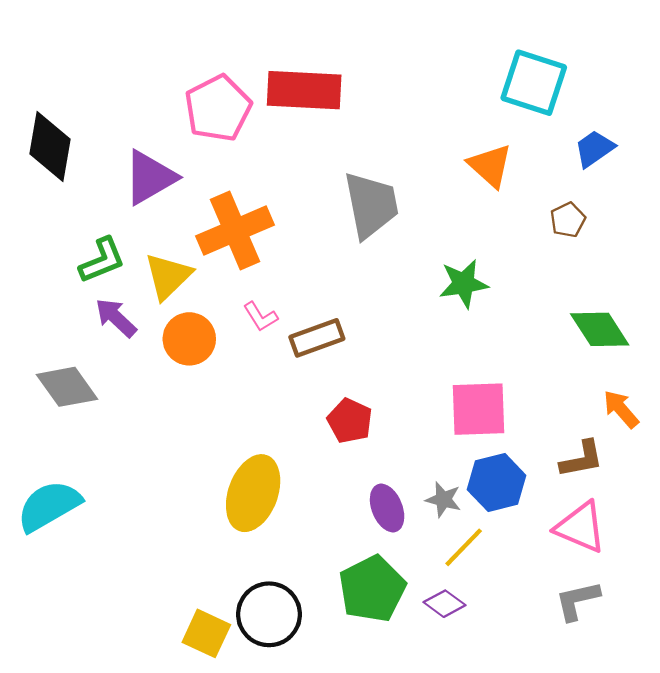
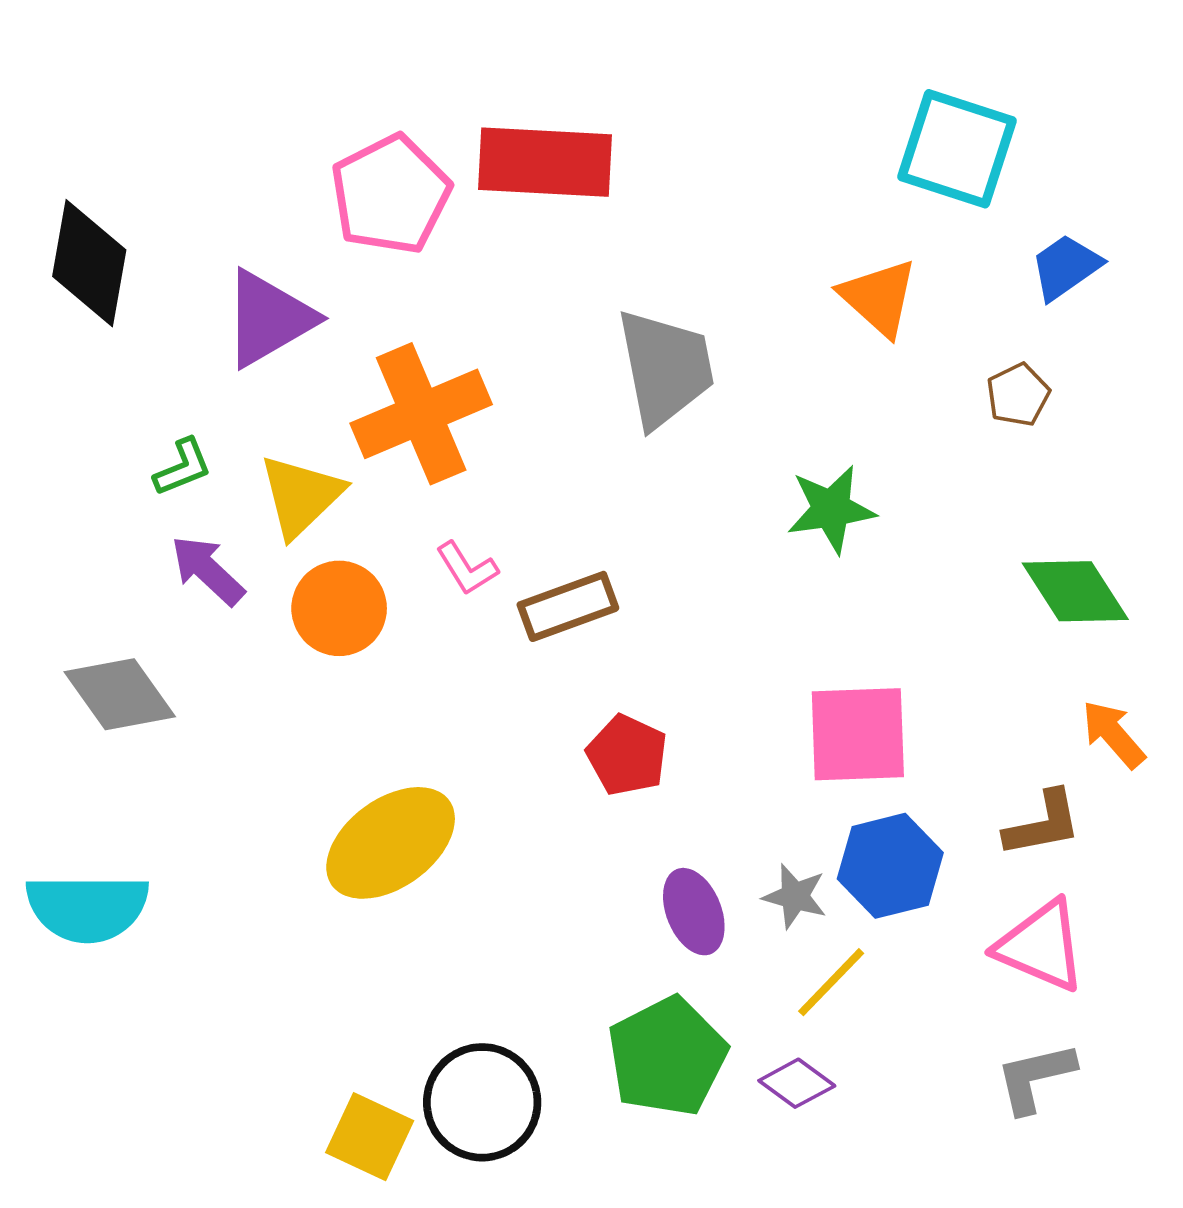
green L-shape: (102, 260) -> (183, 467), size x0.7
yellow ellipse: (253, 493) -> (391, 843), moved, turned 34
cyan semicircle: (49, 506) -> (87, 908), turned -150

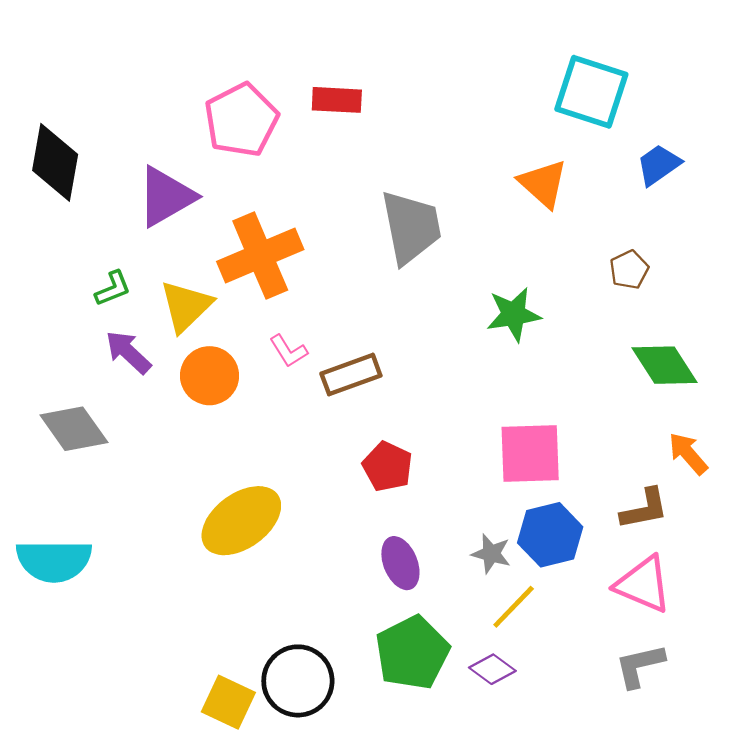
red rectangle: (545, 162) -> (337, 100), size x0.6
brown pentagon: (1018, 395) -> (629, 270), moved
purple ellipse: (694, 912) -> (400, 563), moved

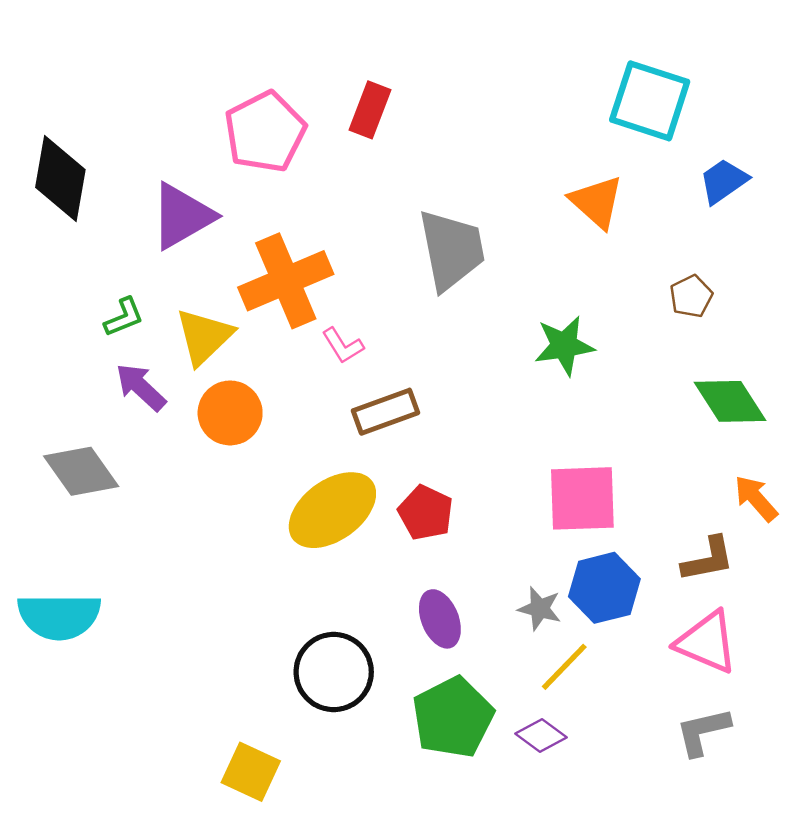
red rectangle: (337, 100) -> (370, 110), turned -72
pink L-shape: (288, 351) -> (343, 346), moved
yellow ellipse: (241, 521) -> (332, 510), moved
black circle: (298, 681) -> (334, 672), moved

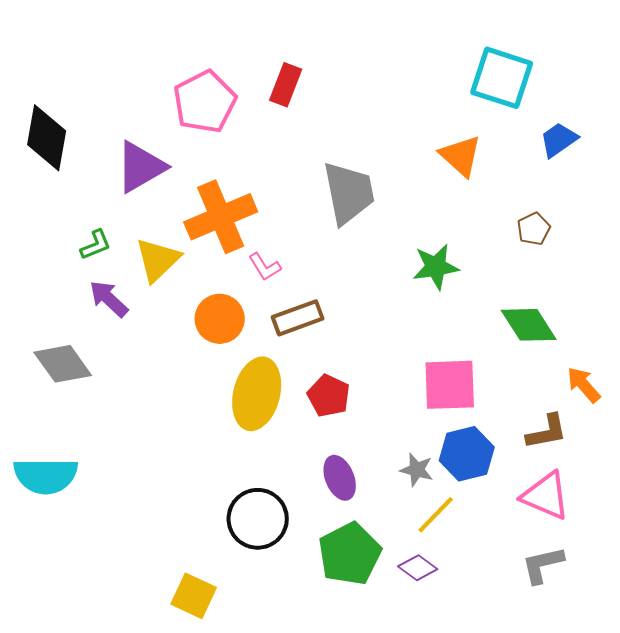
green diamond: (730, 401) -> (529, 325), moved
orange circle: (230, 413) -> (220, 319), moved
yellow ellipse: (332, 510) -> (257, 394), turned -40

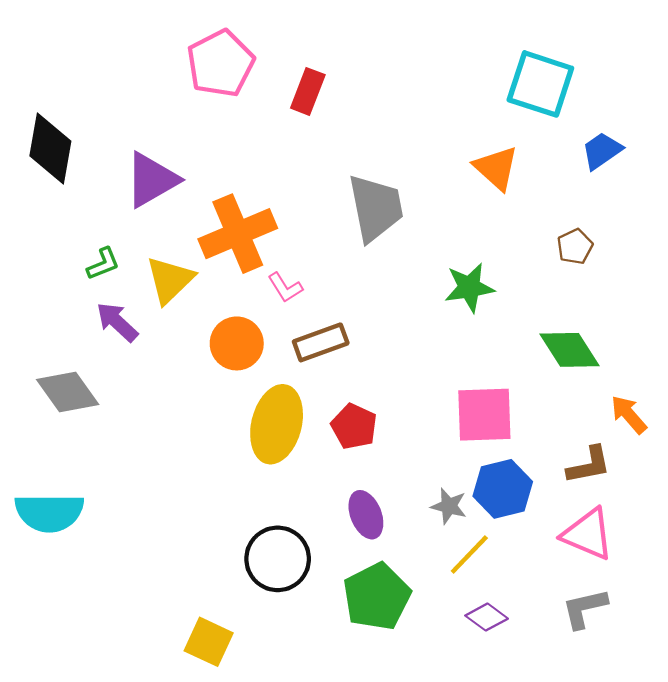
pink pentagon: (205, 102) -> (221, 63), moved
purple diamond: (418, 568) -> (487, 617), moved

